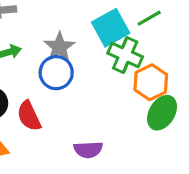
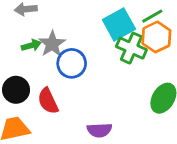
gray star: (59, 47) -> (52, 44), moved
orange hexagon: (151, 82) -> (156, 37), moved

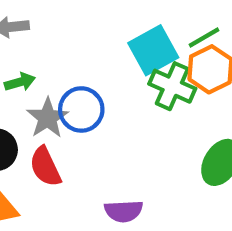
gray star: (52, 44) -> (47, 118), moved

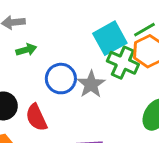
green arrow: (20, 82) -> (26, 50), moved
gray star: (47, 118) -> (91, 84), moved

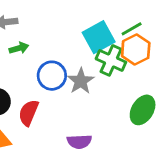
red semicircle: (36, 117) -> (29, 113), turned 48

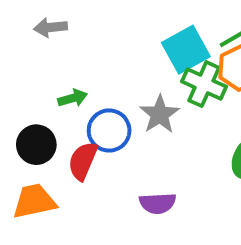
green arrow: (19, 48) -> (73, 98), moved
blue circle: (52, 76) -> (109, 131), moved

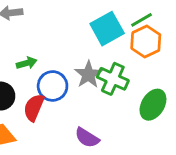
green cross: (204, 84) -> (113, 79), moved
purple semicircle: (158, 203) -> (87, 138), turned 35

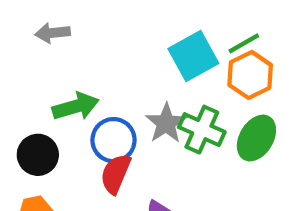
green arrow: (27, 63) -> (76, 106), size x1.5
green ellipse: (153, 105) -> (256, 138), moved
red semicircle: (34, 108) -> (116, 174), moved

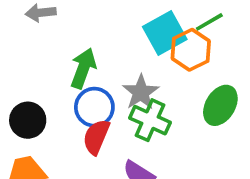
orange hexagon: (250, 75) -> (191, 50), moved
green arrow: (76, 106) -> (83, 68), moved, turned -54
green cross: (202, 130) -> (150, 120), moved

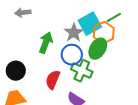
gray star: (141, 92) -> (74, 33), moved
green ellipse: (220, 105) -> (98, 49), moved
blue circle: (94, 107) -> (72, 55), moved

